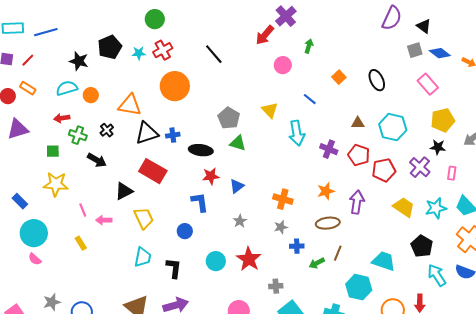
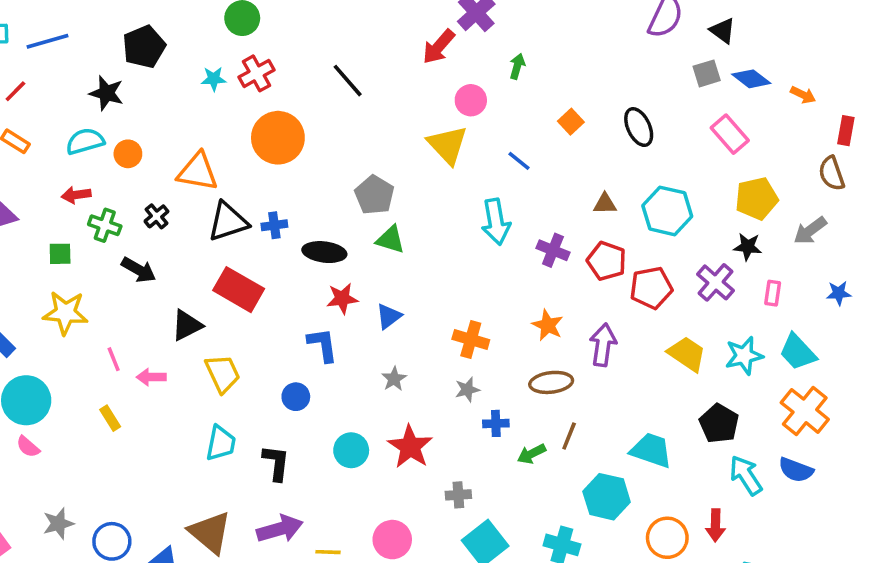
black pentagon: (110, 47) -> (144, 47), moved
yellow triangle: (270, 110) -> (448, 145), moved, size x1.4
orange star: (326, 191) -> (548, 325), turned -30

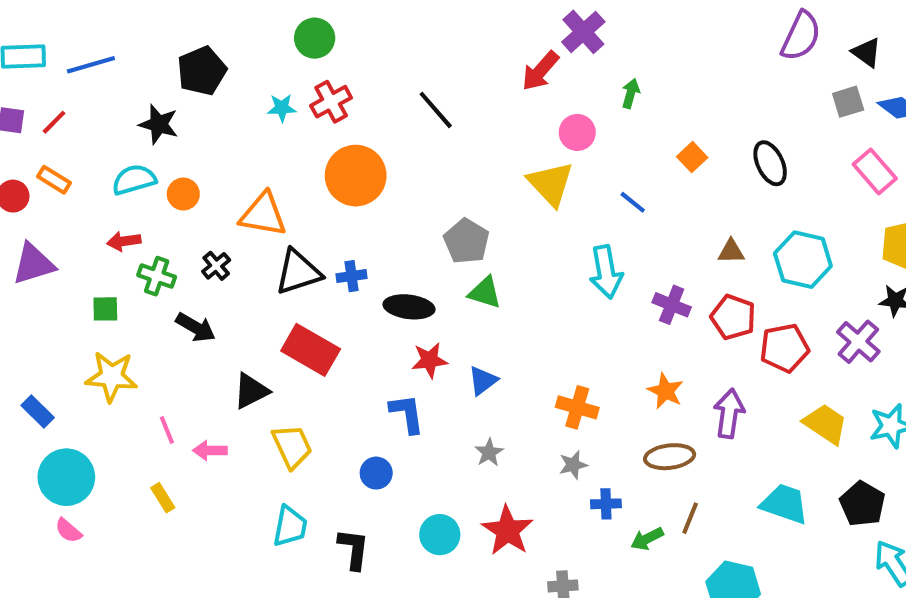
cyan trapezoid: (651, 450) -> (784, 504), moved

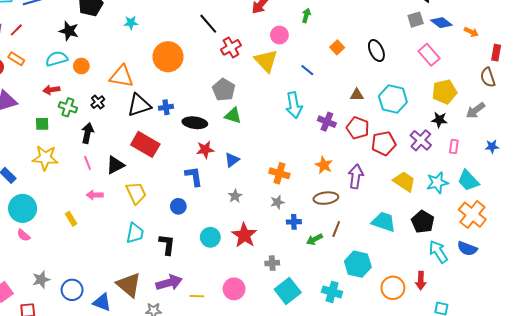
red cross: (331, 102) -> (231, 47), moved
black arrow: (196, 327) -> (88, 133), turned -108
pink line: (167, 430) -> (88, 163), moved

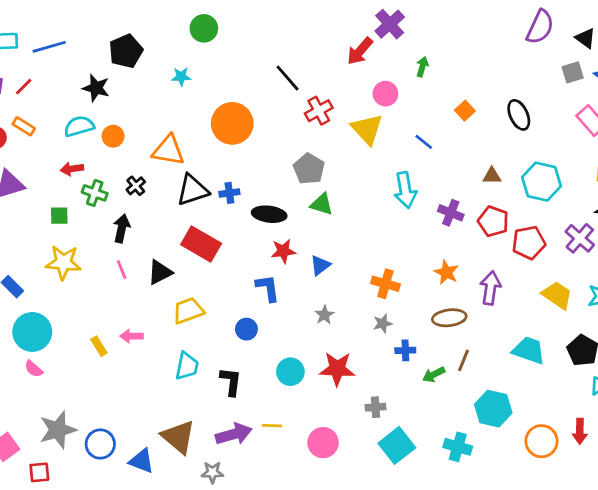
yellow trapezoid: (136, 193) -> (188, 311), turned -85
pink arrow: (95, 195) -> (132, 336), moved
red star: (244, 235) -> (337, 369), turned -30
gray star: (41, 280) -> (58, 430), size x1.5
yellow line: (197, 296) -> (272, 426), moved

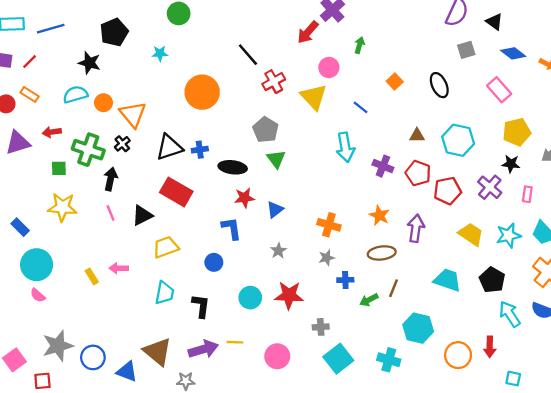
gray square: (573, 72) -> (466, 50), moved
orange triangle: (168, 150) -> (133, 114), moved, turned 40
red arrow: (72, 169) -> (52, 132), moved
green cross: (95, 193) -> (88, 150), size x1.5
green triangle: (322, 204) -> (276, 159), turned 36

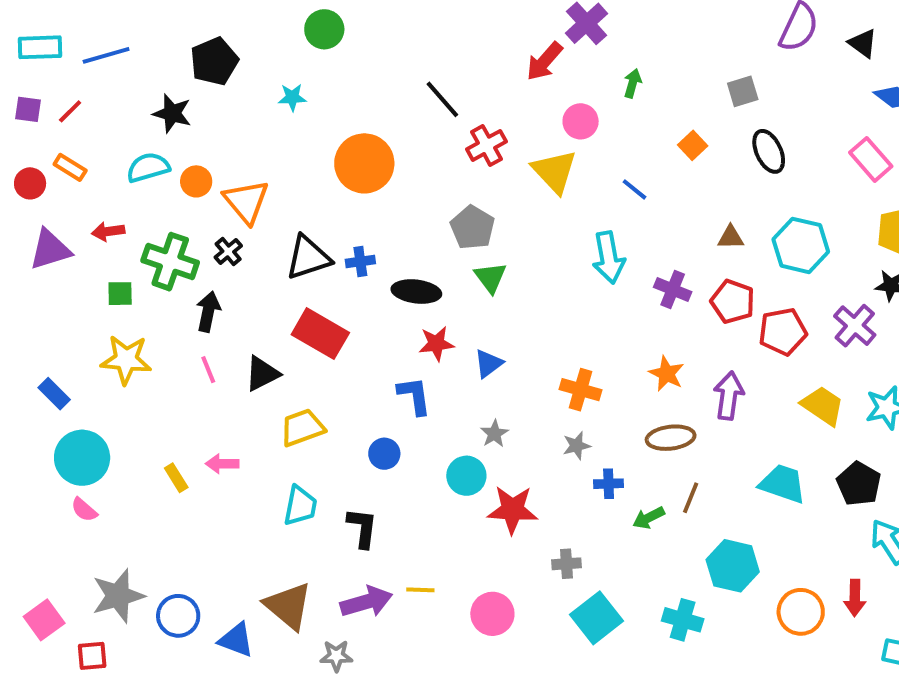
gray square: (466, 50) -> (743, 91), moved
cyan circle: (250, 298) -> (466, 476), moved

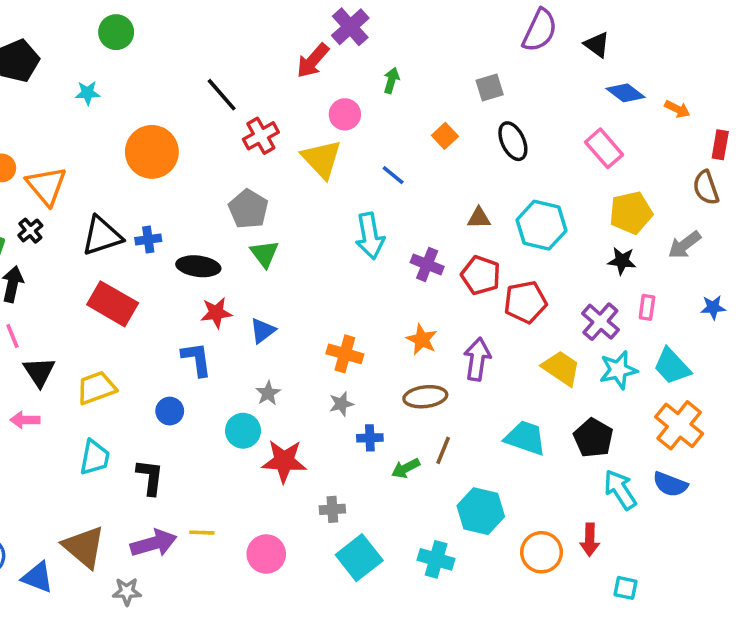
purple cross: (855, 326) -> (600, 322), moved
black triangle: (262, 374) -> (39, 372), moved, turned -36

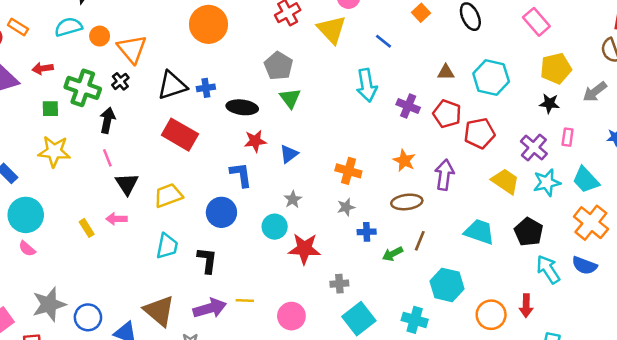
blue circle: (170, 411) -> (221, 212), size x1.5

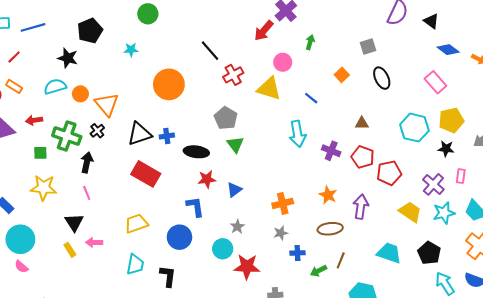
yellow triangle: (332, 30) -> (269, 89), turned -30
cyan hexagon: (491, 78) -> (414, 128), moved
orange cross: (348, 171) -> (283, 203), turned -30
black triangle: (127, 184) -> (74, 222), moved

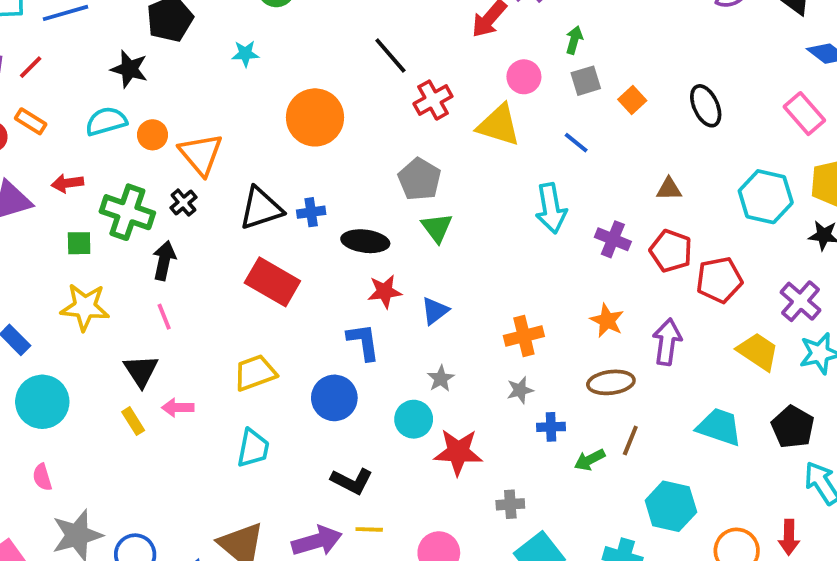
gray square: (368, 46) -> (586, 81), moved
pink semicircle: (21, 267) -> (42, 477), moved, turned 32
black L-shape: (168, 276) -> (352, 481), moved, turned 110

